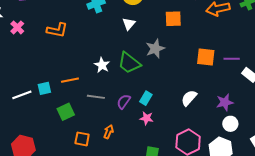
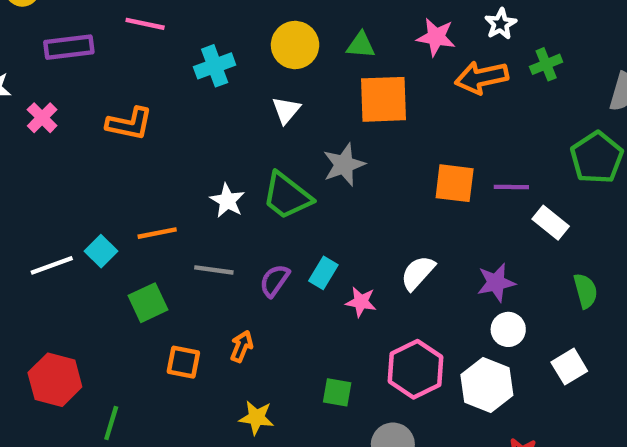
orange square: (173, 19) -> (383, 99), size x1.4
cyan square: (44, 88) -> (101, 251), turned -32
pink star: (147, 118) -> (361, 302), moved

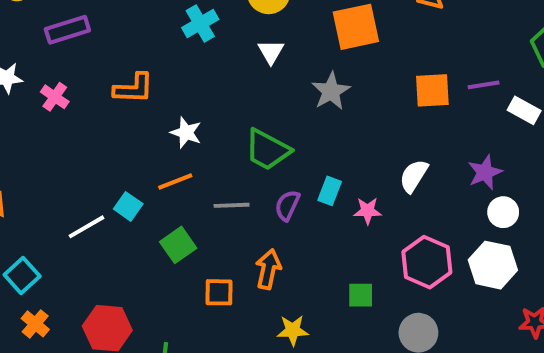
green trapezoid: (287, 196) -> (267, 150), moved
white star: (227, 201) -> (186, 133), moved
orange arrow: (242, 346) -> (268, 269), size x1.4

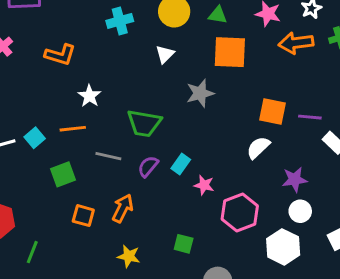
green trapezoid: (267, 150) -> (144, 123), turned -33
white semicircle: (414, 176) -> (258, 148), moved
pink hexagon: (427, 262) -> (240, 212), moved

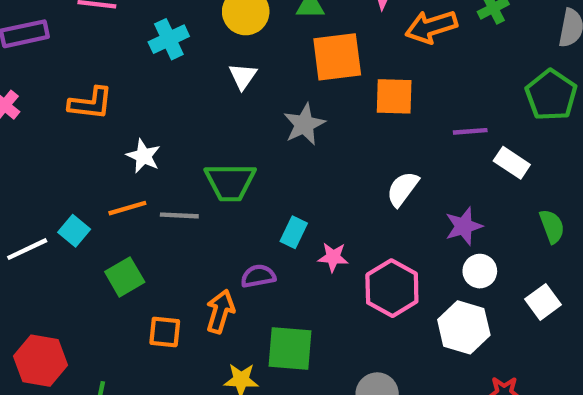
orange square: (272, 111) -> (394, 96), moved
gray line: (108, 156) -> (179, 215), moved
purple semicircle: (148, 166) -> (258, 276), moved, turned 50
green square: (184, 244) -> (290, 349), moved, size x1.6

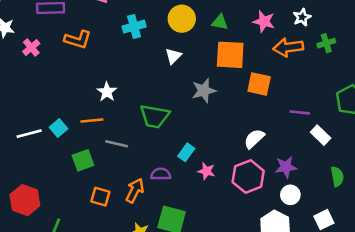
orange L-shape: (91, 103) -> (78, 39), moved
gray line: (179, 215) -> (117, 144), moved
pink hexagon: (392, 288) -> (248, 176), moved

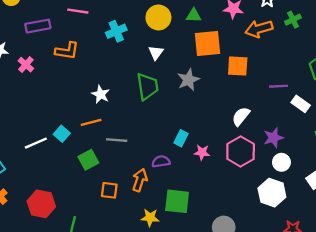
green trapezoid: (155, 116) -> (147, 86), moved, turned -100

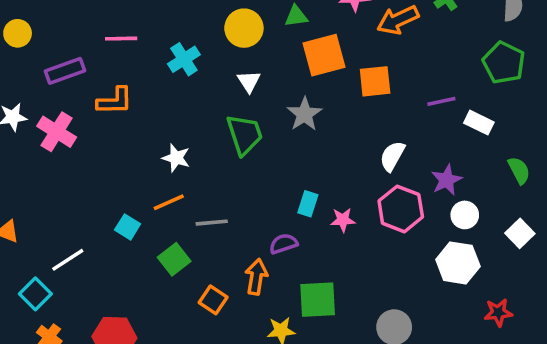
pink cross: (26, 65) -> (57, 132), size x1.5
white line: (36, 143) -> (68, 260), moved
orange square: (109, 190) -> (213, 300), turned 36

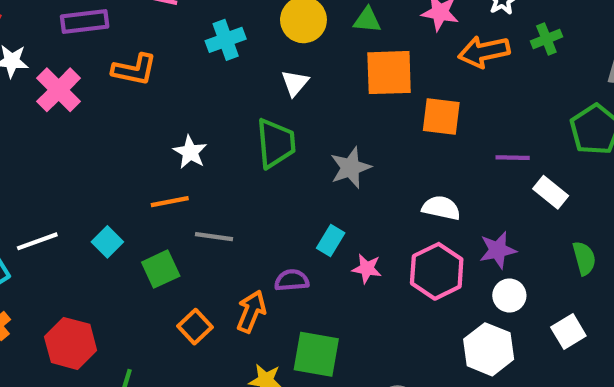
gray star: (304, 114) -> (351, 168), moved
white semicircle: (392, 156) -> (441, 208), turned 60
cyan square: (128, 227) -> (107, 242), moved

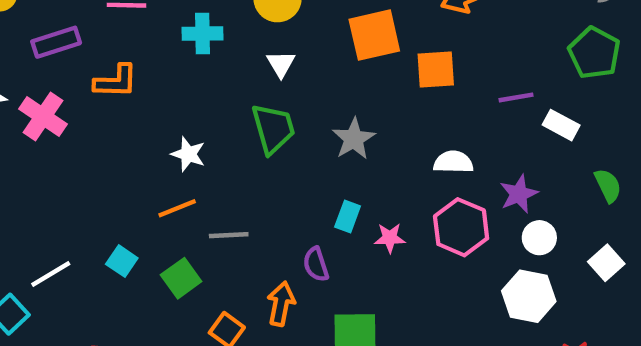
cyan cross: (226, 40) -> (203, 34), turned 30
purple semicircle: (292, 280) -> (316, 264), turned -92

